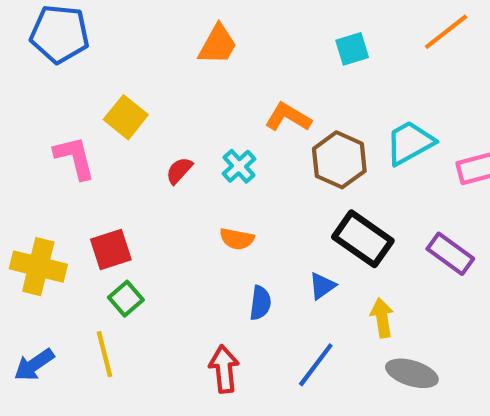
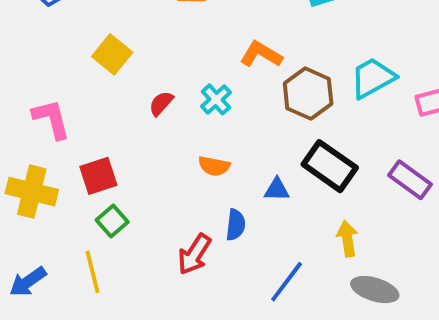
pink L-shape: (75, 158) -> (51, 119), moved
blue triangle: (322, 286) -> (277, 190), moved, turned 36
red arrow: (224, 369) -> (194, 254), moved, turned -141

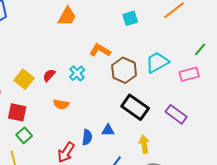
yellow square: (112, 54) -> (24, 79), moved
orange semicircle: (214, 166) -> (61, 104), moved
red square: (98, 176) -> (17, 112), turned 30
blue triangle: (277, 190) -> (108, 130), moved

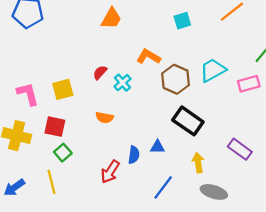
red semicircle: (49, 75) -> (100, 72), moved
yellow square: (24, 79) -> (63, 89), turned 36
purple rectangle: (176, 114) -> (240, 149), moved

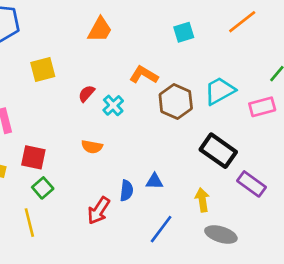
yellow square: (63, 89) -> (43, 70), moved
black rectangle: (188, 121) -> (218, 151), moved

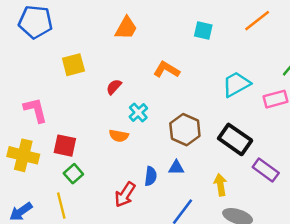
cyan square: (184, 32) -> (203, 30), turned 30
brown hexagon: (176, 101) -> (185, 130), moved
cyan cross: (113, 105) -> (138, 112), moved

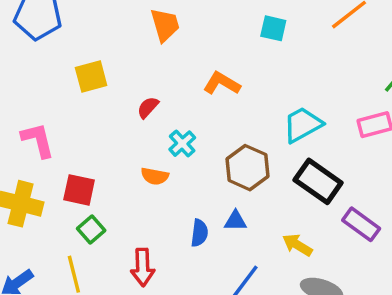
orange trapezoid: (126, 28) -> (165, 25), turned -45
cyan trapezoid: (236, 84) -> (303, 125), moved
yellow arrow: (220, 185) -> (297, 245), turned -50
red arrow: (125, 195) -> (143, 267), moved, turned -35

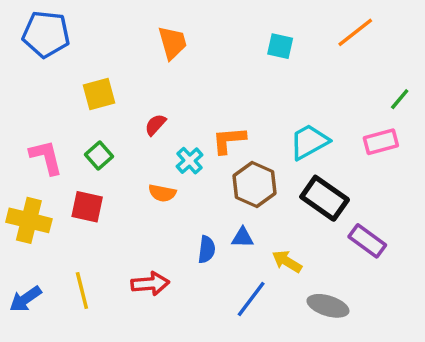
orange L-shape: (222, 83) -> (229, 140), moved, turned -36
green square: (91, 229) -> (99, 155), moved
yellow arrow: (297, 245) -> (287, 261), moved
red arrow: (143, 267) -> (150, 284), turned -93

